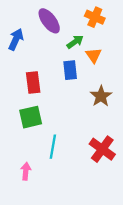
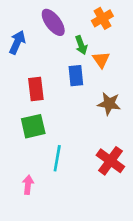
orange cross: (95, 17) -> (102, 18), turned 36
green arrow: (75, 42) -> (81, 45), turned 105
brown star: (101, 96) -> (109, 104), turned -30

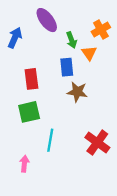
orange cross: (102, 18) -> (101, 29), moved
brown star: (109, 104) -> (77, 92), moved

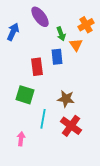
red rectangle: (31, 79) -> (37, 67), moved
brown star: (77, 92) -> (66, 99), moved
green square: (29, 112) -> (25, 95), turned 30
red cross: (97, 143) -> (71, 126), moved

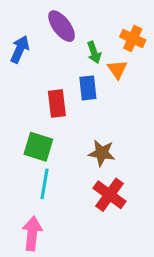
orange cross: (86, 25) -> (133, 38), turned -35
cyan line: (43, 119) -> (45, 184), moved
pink arrow: (21, 139) -> (32, 233), moved, size x1.5

